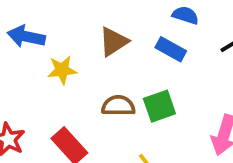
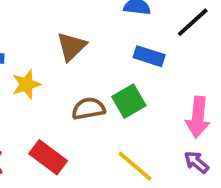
blue rectangle: (171, 49) -> (149, 56), moved

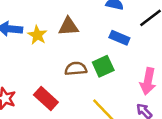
brown triangle: (71, 47) -> (68, 26), turned 35
yellow star: (26, 84) -> (37, 35), moved, turned -30

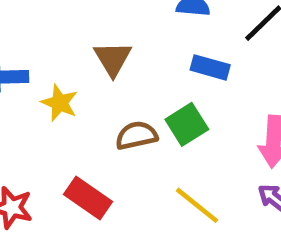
brown triangle: (68, 26) -> (113, 59), turned -50
yellow star: (37, 35) -> (60, 103), moved

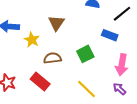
blue rectangle: (210, 67) -> (110, 35), moved
brown semicircle: (137, 135) -> (52, 58), moved

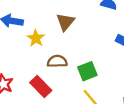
green square: (85, 54) -> (87, 71), moved

